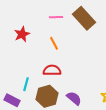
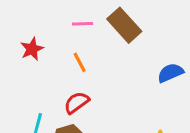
red semicircle: (52, 70) -> (77, 103), turned -36

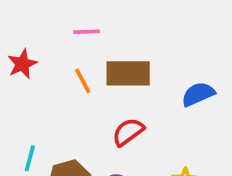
brown rectangle: (124, 25) -> (128, 73), moved, turned -48
red semicircle: (77, 103) -> (128, 132), moved

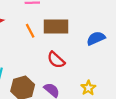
red semicircle: (128, 132) -> (56, 60), turned -102

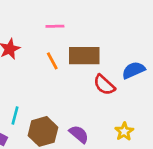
red semicircle: (56, 60) -> (104, 85), moved

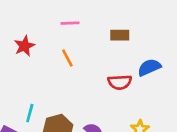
brown rectangle: (84, 56) -> (120, 35), moved, size x0.6
red semicircle: (104, 85) -> (120, 82), turned -45

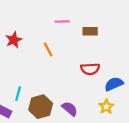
pink line: (70, 23) -> (62, 22), moved
blue semicircle: (149, 67) -> (114, 84), moved

